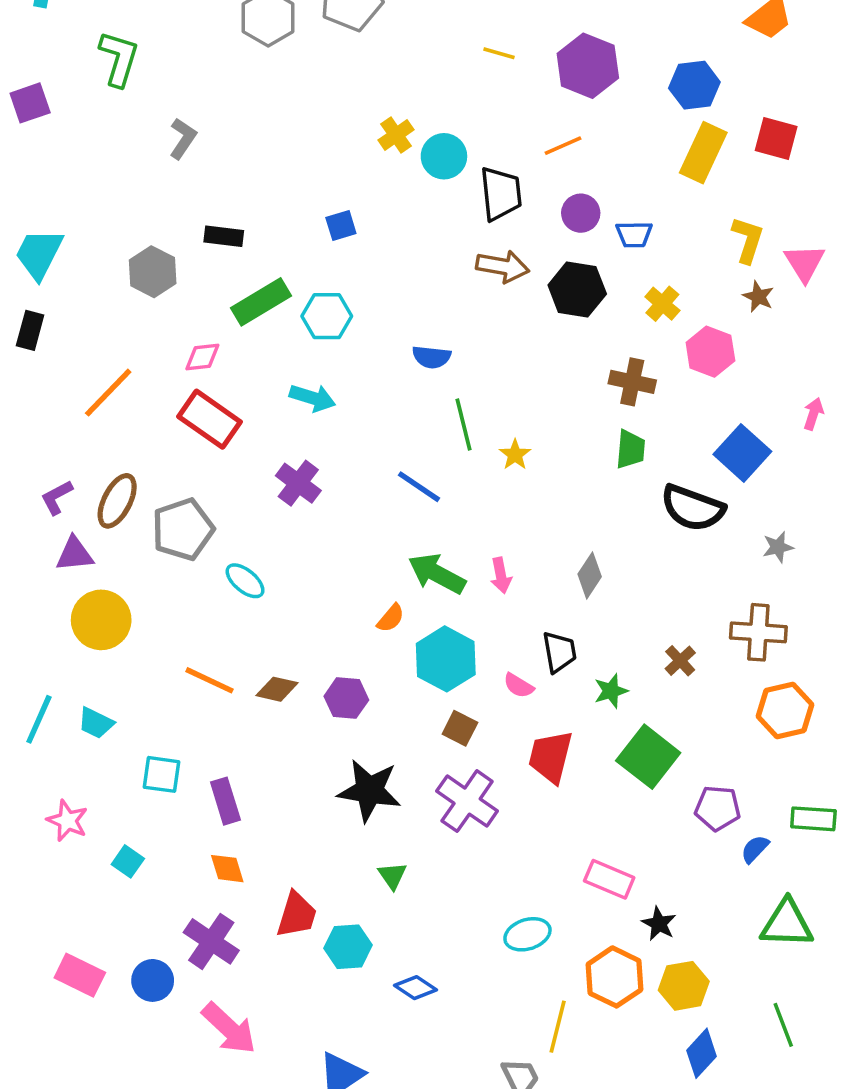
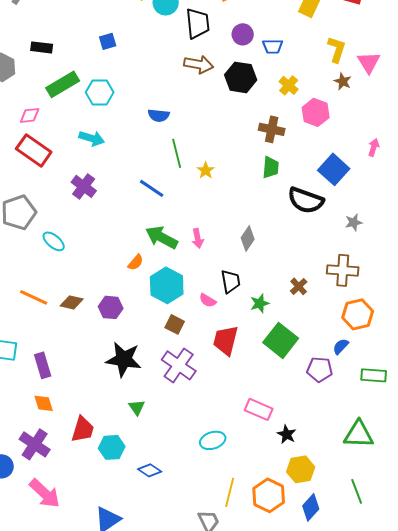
blue semicircle: (755, 849) -> (341, 346), moved
orange hexagon: (614, 977) -> (269, 495), moved

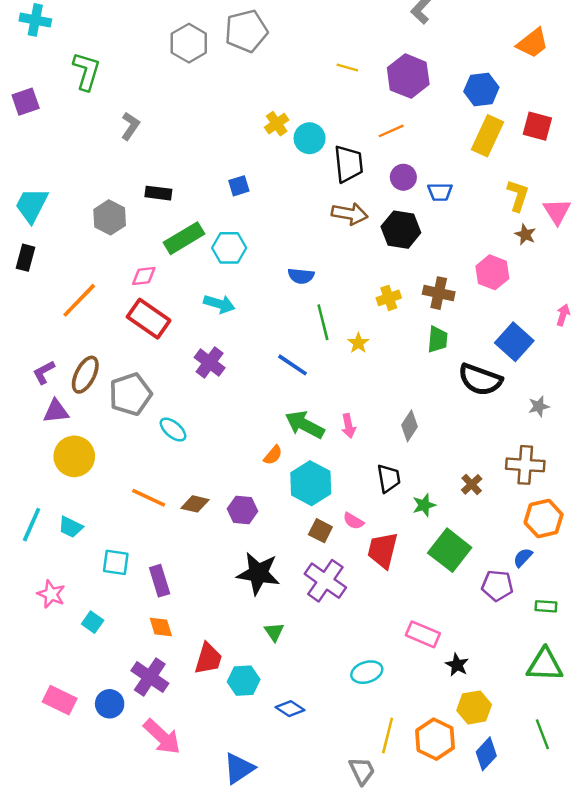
yellow cross: (289, 85) -> (389, 298), moved, turned 30
pink semicircle: (208, 300) -> (353, 521), moved
green rectangle: (374, 375) -> (546, 606), moved, size x0.7

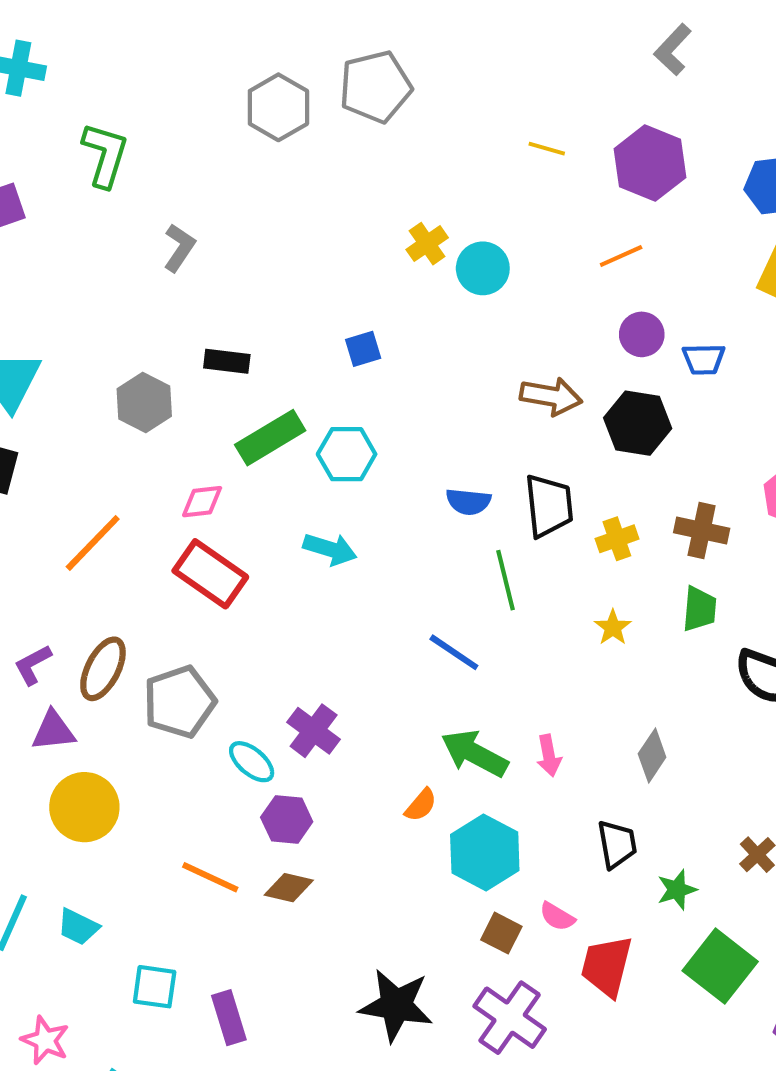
black trapezoid: (349, 164) -> (549, 506), moved
yellow star: (358, 343) -> (613, 628), moved
purple cross: (210, 363) -> (314, 731), moved
purple hexagon: (242, 510) -> (287, 819), moved

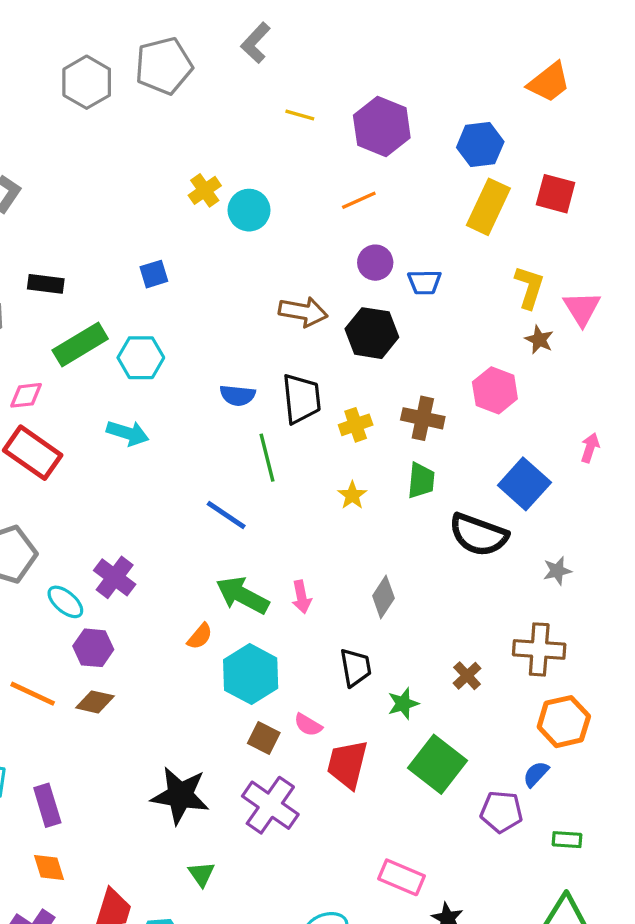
gray L-shape: (673, 50) -> (256, 43), moved

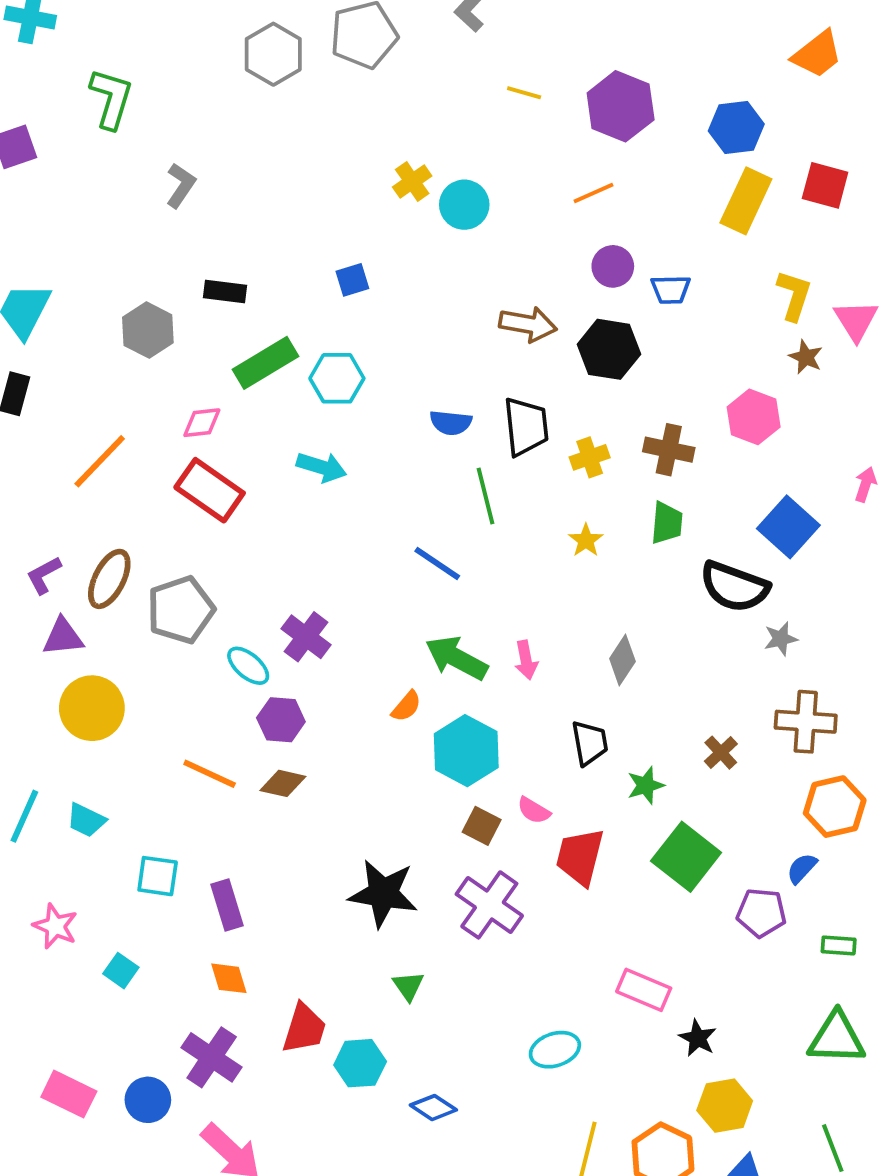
gray star: (557, 571) -> (781, 639), moved

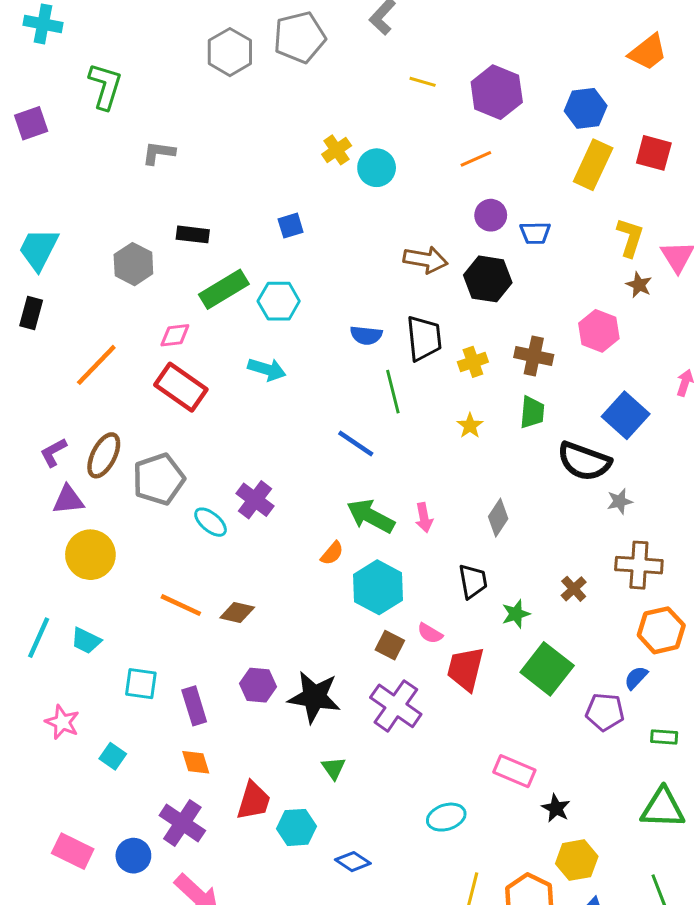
gray L-shape: (181, 185) -> (159, 153), turned -116
purple hexagon: (281, 720) -> (258, 685), moved

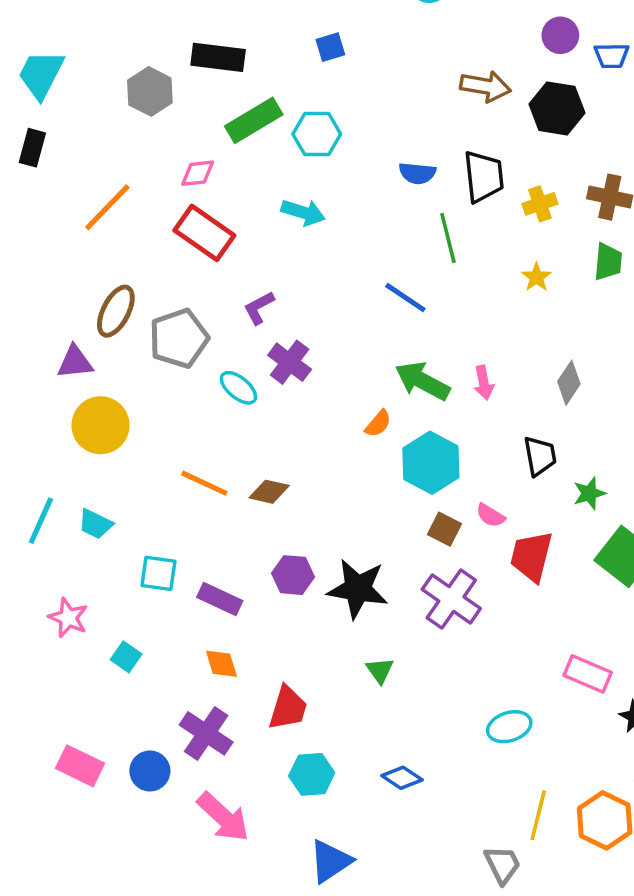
black rectangle: (193, 234) -> (218, 57), size x1.4
purple L-shape: (53, 452) -> (259, 308), moved
purple rectangle: (194, 706) -> (220, 599), turned -48
cyan hexagon: (297, 827) -> (312, 774), moved

